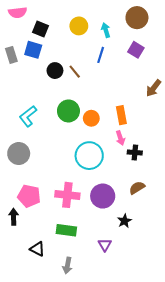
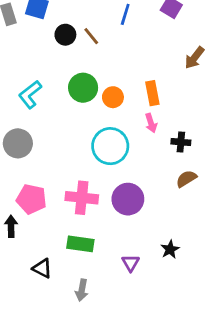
black cross: (135, 152) -> (181, 142), moved
brown semicircle: (137, 188) -> (186, 179), moved
black star: (124, 221) -> (170, 249), moved

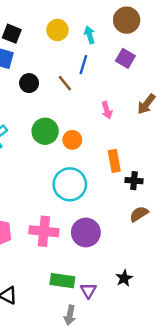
brown line: (91, 36) -> (65, 83), moved
orange rectangle: (152, 93) -> (114, 161), moved
pink arrow: (151, 123) -> (107, 110), moved
green rectangle: (80, 244) -> (62, 281), moved
gray arrow: (82, 290) -> (70, 315), moved

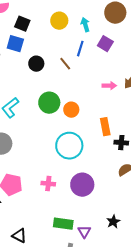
purple square: (125, 58) -> (105, 44), moved
pink arrow: (107, 110) -> (109, 86), moved, turned -72
pink cross: (44, 231) -> (48, 184), size x0.6

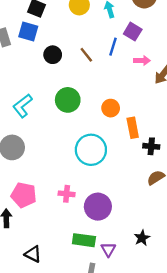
blue line: (80, 49) -> (113, 47), moved
pink arrow: (109, 86) -> (142, 61), moved
orange circle: (71, 110) -> (111, 108), moved
purple circle: (82, 185) -> (98, 207), moved

